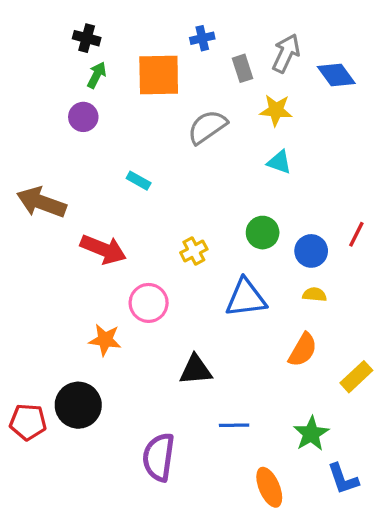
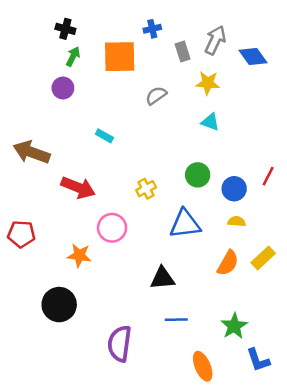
gray semicircle: (207, 127) -> (156, 96), size x0.7
black triangle: (196, 370) -> (162, 278), moved
yellow rectangle: (356, 377) -> (263, 258), moved
red pentagon: (28, 422) -> (21, 234), moved

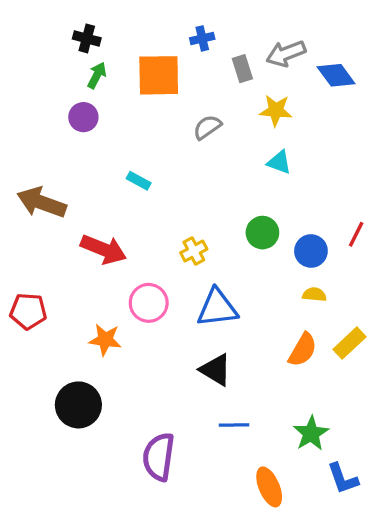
gray arrow: (215, 40) -> (286, 54), turned -136
blue triangle: (185, 224) -> (217, 308), moved
black triangle: (162, 278) -> (216, 370), turned 36

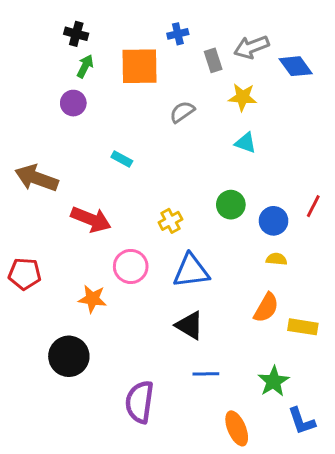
yellow rectangle: (349, 343) -> (303, 327), moved, turned 52

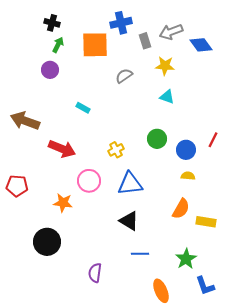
blue cross: (178, 34) -> (121, 23), size x1.5
purple semicircle: (140, 402) -> (95, 273), size x0.7

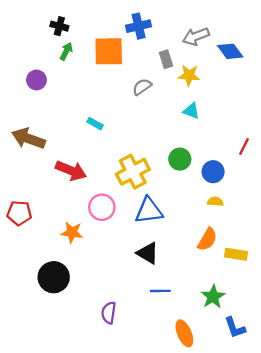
gray rectangle: (145, 41) -> (166, 59), moved
purple circle: (50, 70) -> (36, 80), moved
red line: (213, 140) -> (244, 146), moved
yellow cross: (116, 150) -> (133, 172), size x1.8

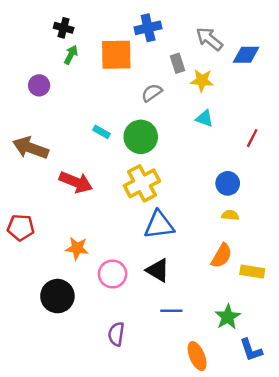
gray arrow: (196, 36) -> (209, 39), turned 60
blue diamond: (230, 51) -> (246, 55), turned -55
red line: (244, 146) -> (252, 138), moved
green circle: (180, 159) -> (141, 137), moved, size x1.4
pink circle: (102, 207) -> (113, 274), moved

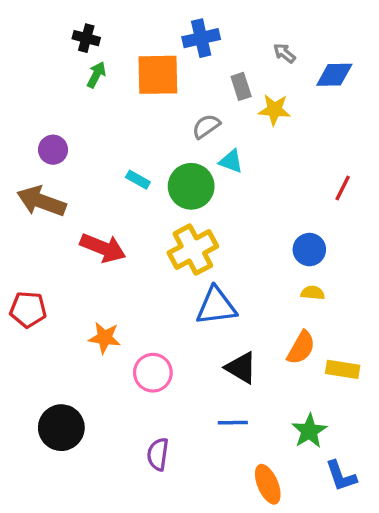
gray arrow: (209, 39) -> (284, 53), size x0.6
purple circle: (39, 85) -> (53, 150), moved
cyan triangle: (204, 118) -> (231, 161), moved
black triangle: (158, 270) -> (241, 368), moved
black circle: (57, 296) -> (61, 428), moved

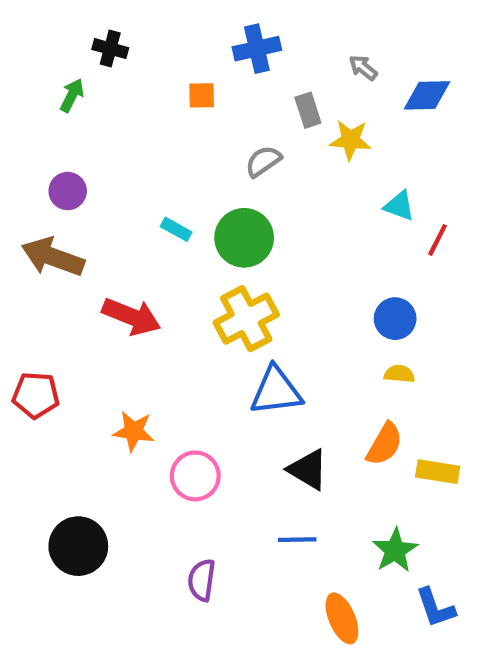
green arrow: (96, 75) -> (72, 95), moved
orange square: (158, 75) -> (202, 95), size x0.5
cyan triangle: (231, 161) -> (399, 206), moved

